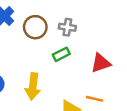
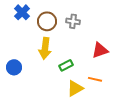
green rectangle: (61, 54) -> (66, 65), moved
yellow arrow: (33, 86) -> (45, 48), moved

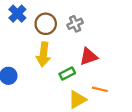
gray cross: (73, 21) -> (75, 24), turned -32
red triangle: (100, 50) -> (89, 57), moved

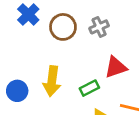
yellow arrow: (43, 54) -> (52, 81), moved

